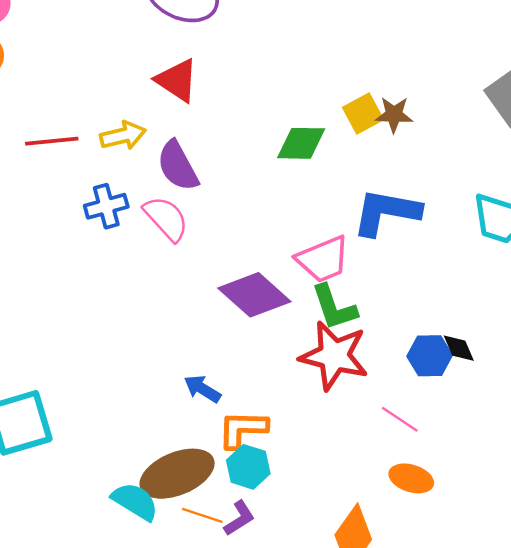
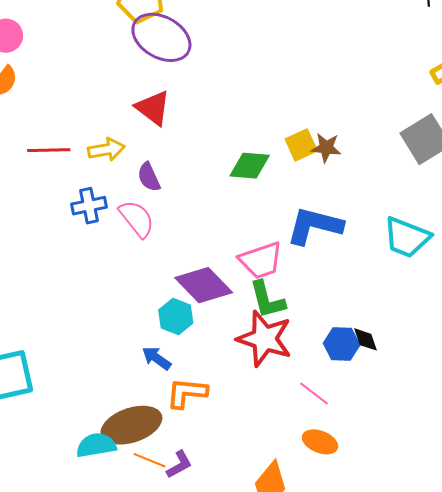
purple semicircle: (178, 166) -> (149, 177), size x0.7
cyan hexagon: (248, 467) -> (176, 316), moved
cyan semicircle: (135, 501) -> (96, 445), turned -45

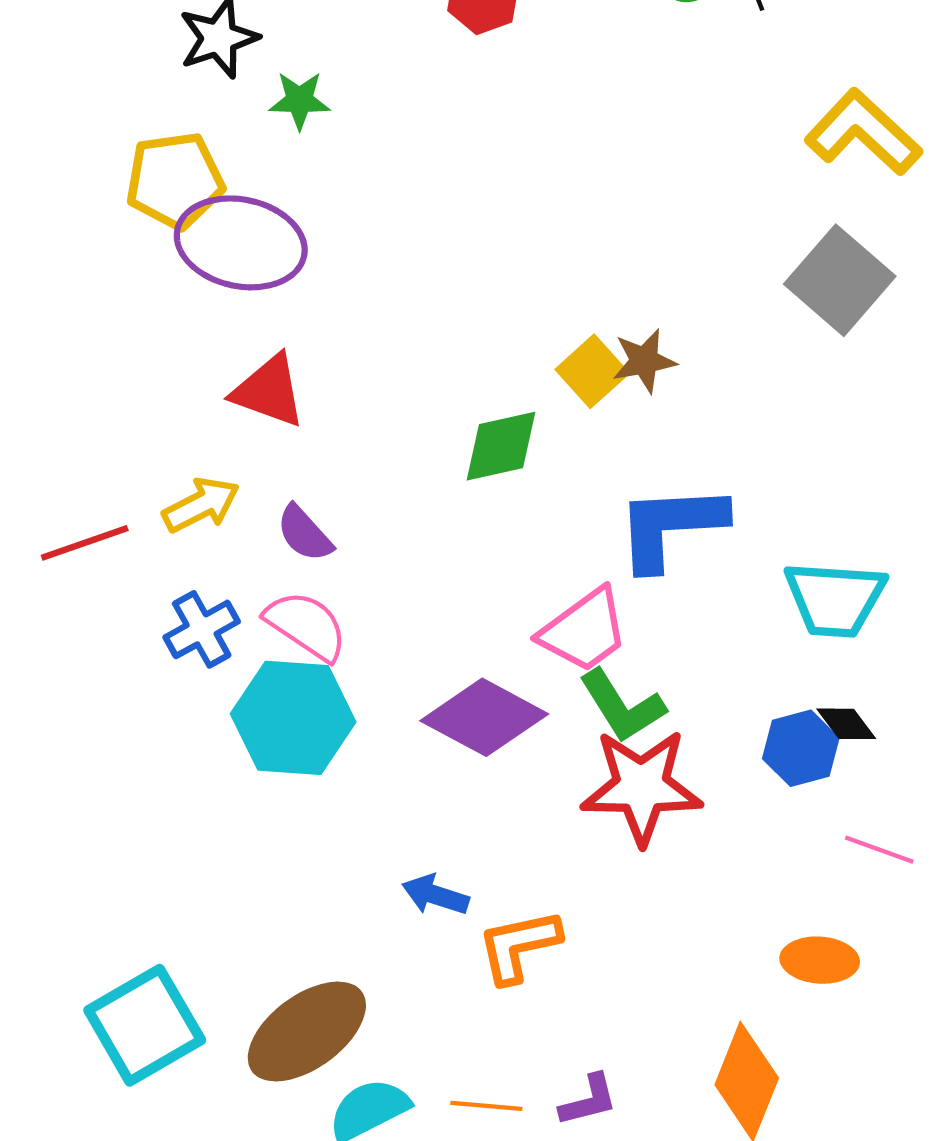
cyan trapezoid: (407, 237) -> (835, 599), moved
cyan hexagon: (176, 316) -> (293, 718), moved, size x1.6
pink line: (314, 393) -> (879, 850), moved
brown ellipse: (131, 425) -> (307, 1032), moved
purple L-shape: (179, 465) -> (589, 1100), moved, turned 32

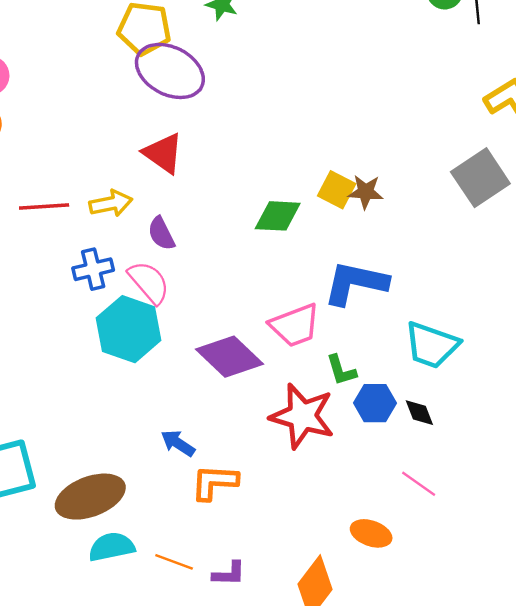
yellow square: (592, 371) -> (337, 190), turned -36
green L-shape: (622, 706) -> (341, 370), moved, size x0.7
blue hexagon: (801, 748) -> (375, 403), moved

